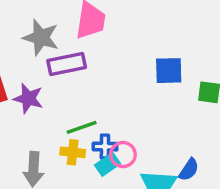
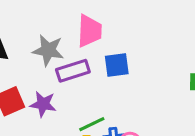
blue square: (169, 71) -> (117, 65), moved

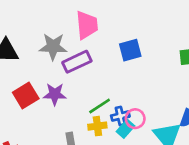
blue square: (117, 65) -> (130, 50), moved

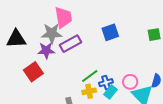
pink trapezoid: (87, 25) -> (63, 17), moved
purple star: (55, 94) -> (46, 50), moved
pink circle: (135, 119) -> (130, 82), moved

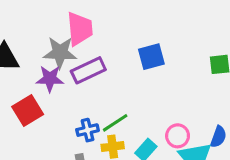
blue cross: (106, 83) -> (88, 130), moved

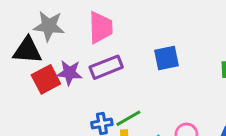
gray star: (60, 53) -> (49, 26), moved
red square: (28, 111) -> (46, 79), moved

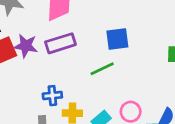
green line: (128, 118) -> (102, 69), moved

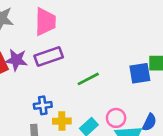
blue square: (117, 39) -> (140, 73), moved

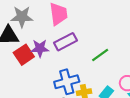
blue cross: (43, 105) -> (67, 82), size x1.6

